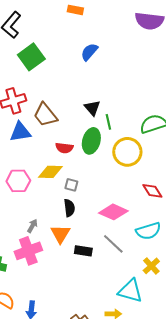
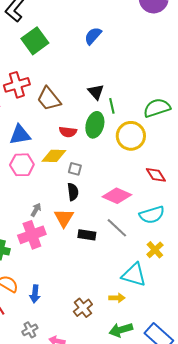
blue triangle: (20, 132) -> (20, 135), moved

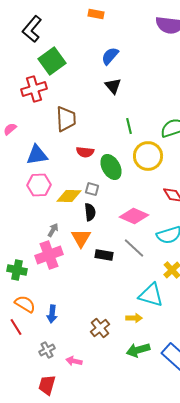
red cross: (17, 85) -> (34, 89), moved
black triangle: (96, 92) -> (113, 86), moved
brown trapezoid: (49, 99) -> (66, 119), turned -144
green ellipse: (95, 125) -> (111, 167), moved, turned -45
yellow diamond: (54, 156) -> (69, 196), moved

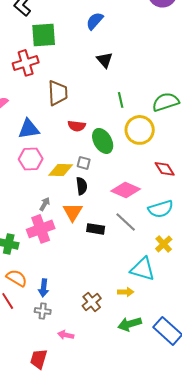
blue semicircle: (110, 56) -> (95, 21), moved
green square: (52, 61) -> (44, 35), turned 32
gray cross: (47, 350) -> (43, 311), moved, turned 35

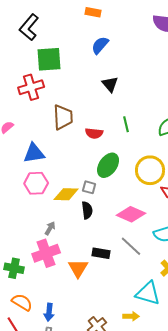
red semicircle: (77, 126) -> (94, 133), moved
yellow circle: (140, 130) -> (150, 170), moved
green ellipse: (103, 141) -> (108, 165), turned 65
orange triangle: (73, 212) -> (78, 268), moved

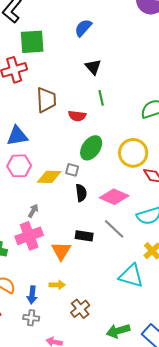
green line: (126, 124) -> (101, 98), moved
black semicircle: (87, 210) -> (81, 193), moved
yellow arrow: (131, 316) -> (57, 285), moved

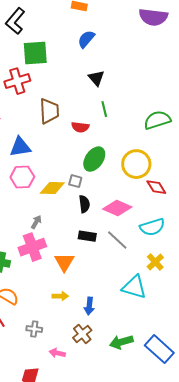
black rectangle: (84, 236) -> (87, 236), moved
blue arrow: (32, 295) -> (89, 306), moved
brown cross: (80, 309) -> (82, 334), moved

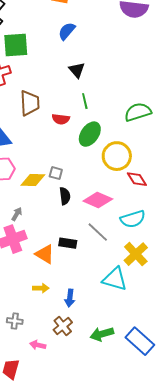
green ellipse: (94, 159) -> (90, 134), moved
black rectangle: (87, 236) -> (68, 243), moved
orange triangle: (64, 262) -> (45, 254), turned -30
yellow cross: (155, 262) -> (136, 254), size x1.4

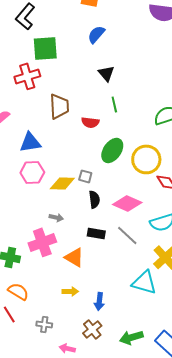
green ellipse: (90, 134) -> (112, 150), moved
gray arrow: (17, 214) -> (56, 217), moved, turned 72
black rectangle: (68, 243) -> (96, 233), moved

